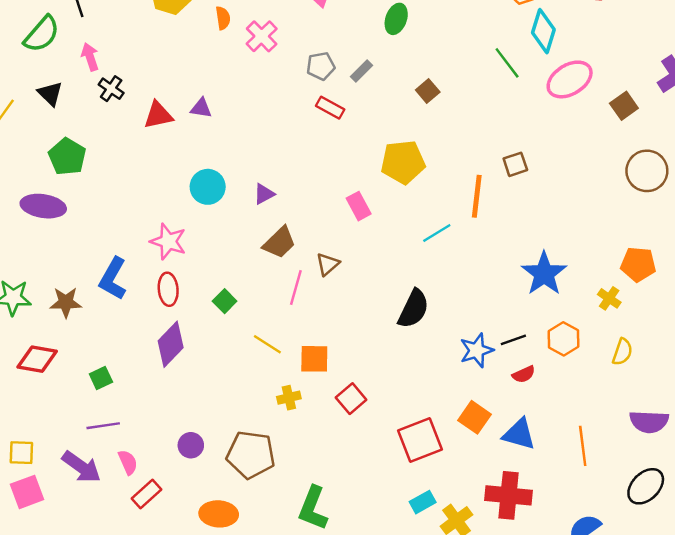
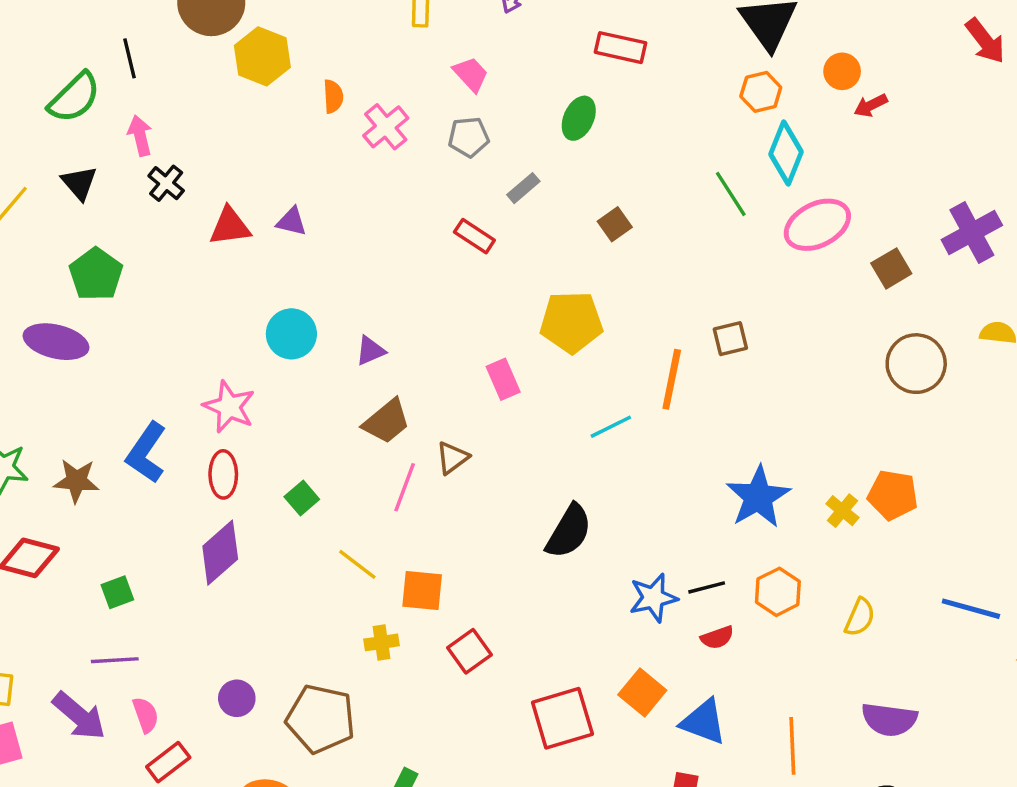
gray pentagon: (321, 66) -> (469, 137), moved
yellow cross: (609, 298) -> (842, 511), moved

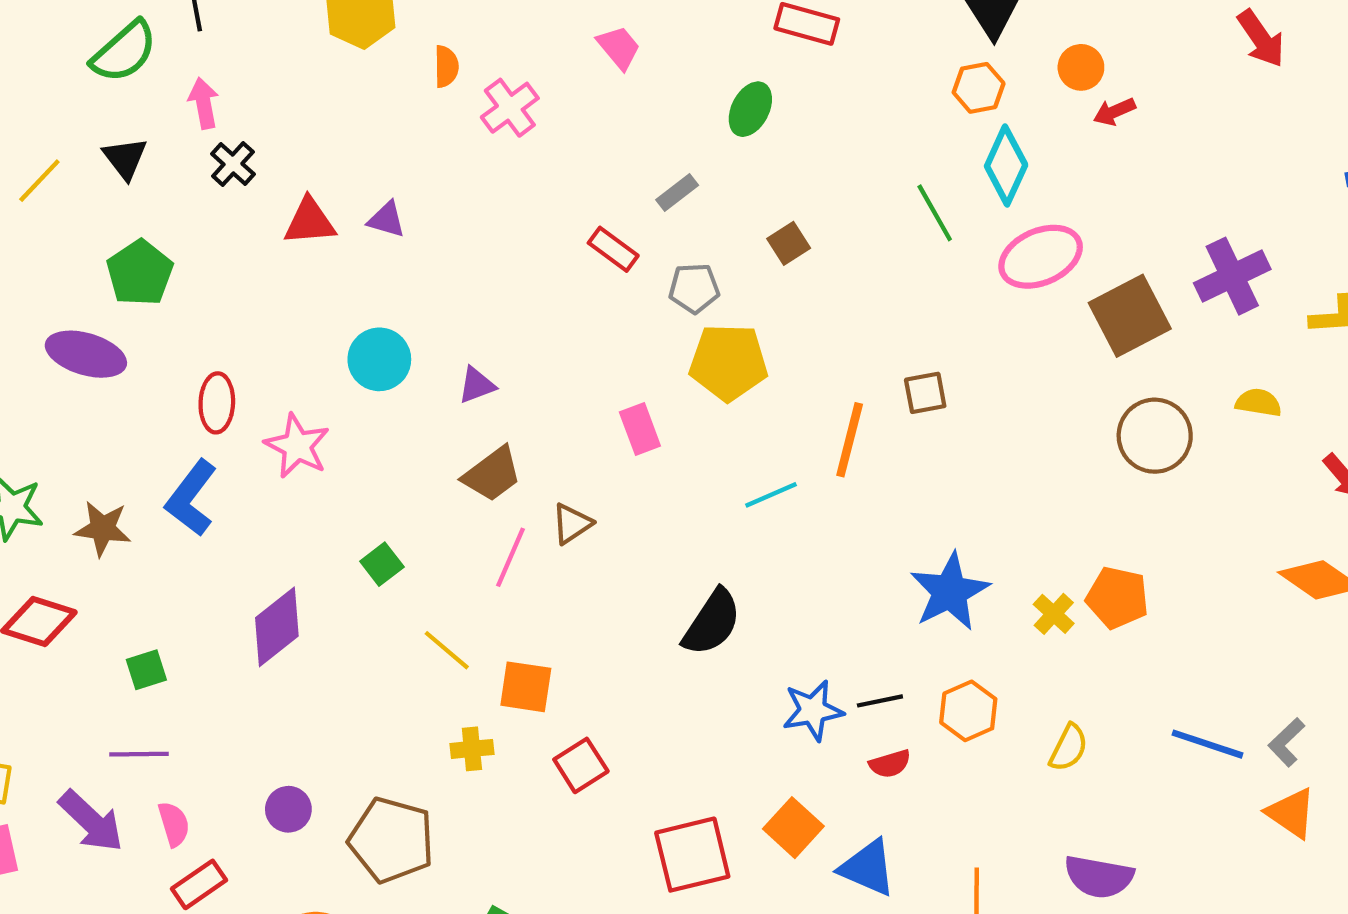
gray pentagon: (469, 137) -> (694, 288), moved
brown square: (891, 268) -> (1130, 316), size x1.6
red ellipse: (223, 474) -> (217, 403), moved

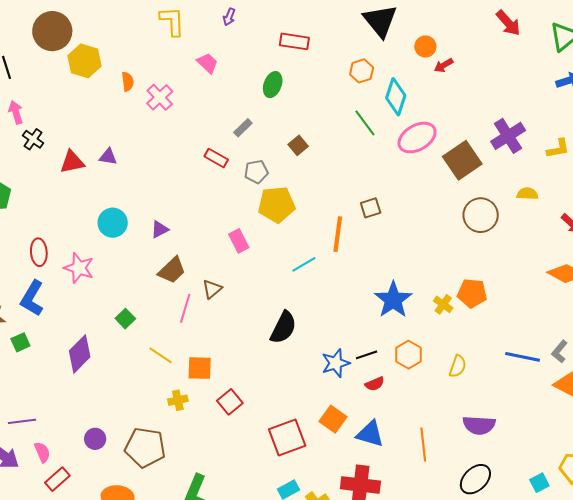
orange hexagon: (979, 88) -> (362, 71), moved
green square: (146, 670) -> (20, 342), moved

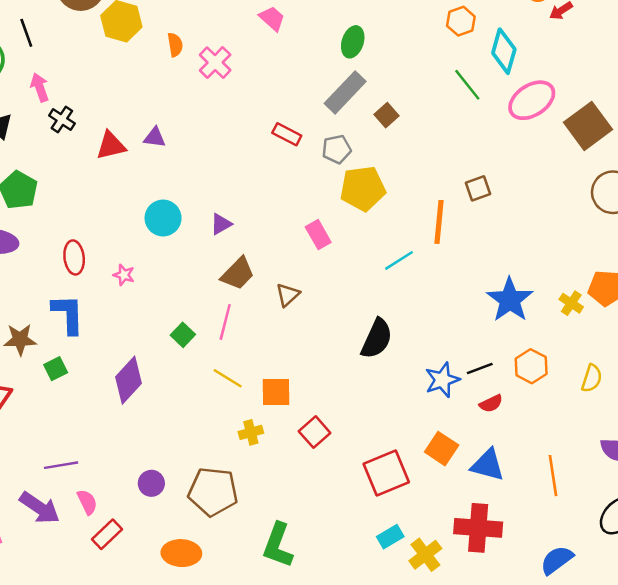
gray rectangle: (243, 128) -> (345, 92), moved, size x1.8
pink star: (79, 268) -> (124, 275), size x0.6
blue L-shape: (32, 298) -> (68, 314), turned 150
pink line: (185, 308) -> (225, 322), moved

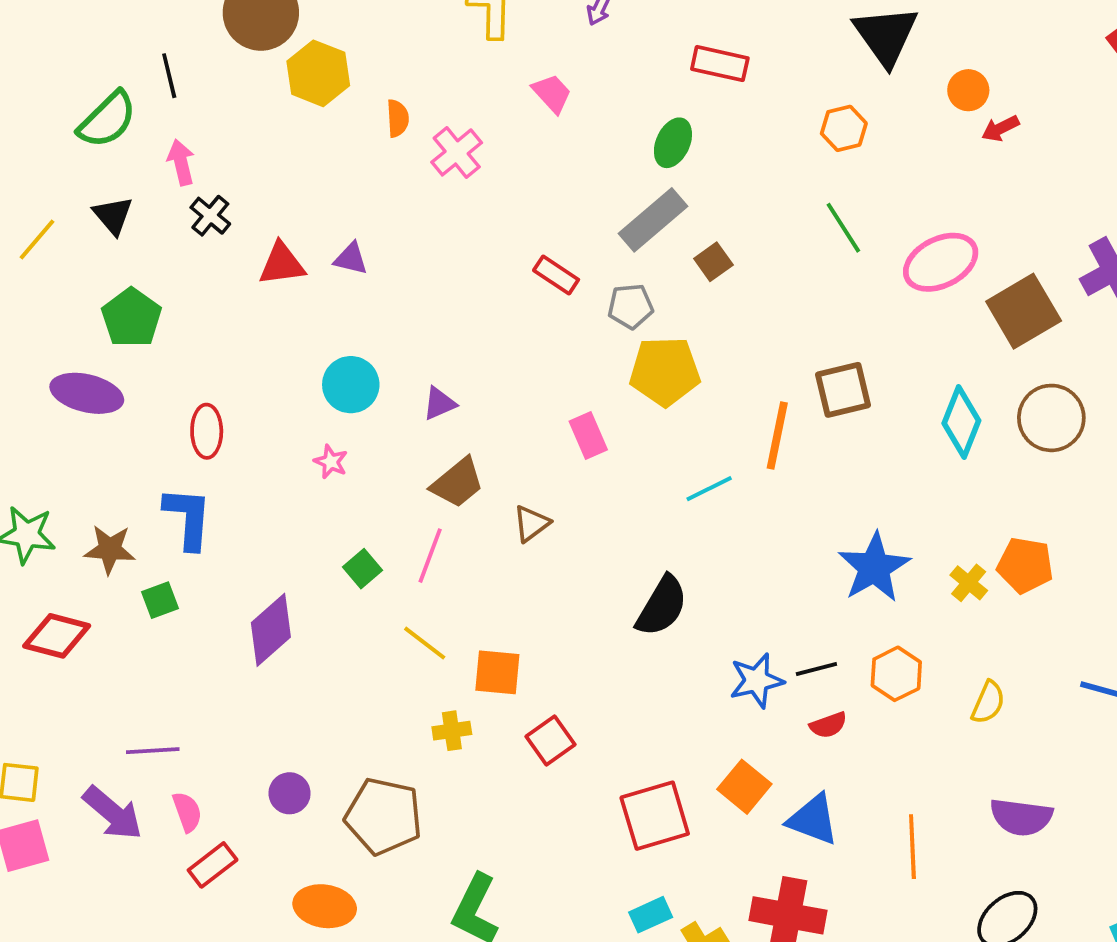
cyan diamond: (504, 51) -> (961, 422), moved
brown square: (478, 188) -> (843, 390), size x1.4
pink star: (124, 275) -> (331, 462), moved

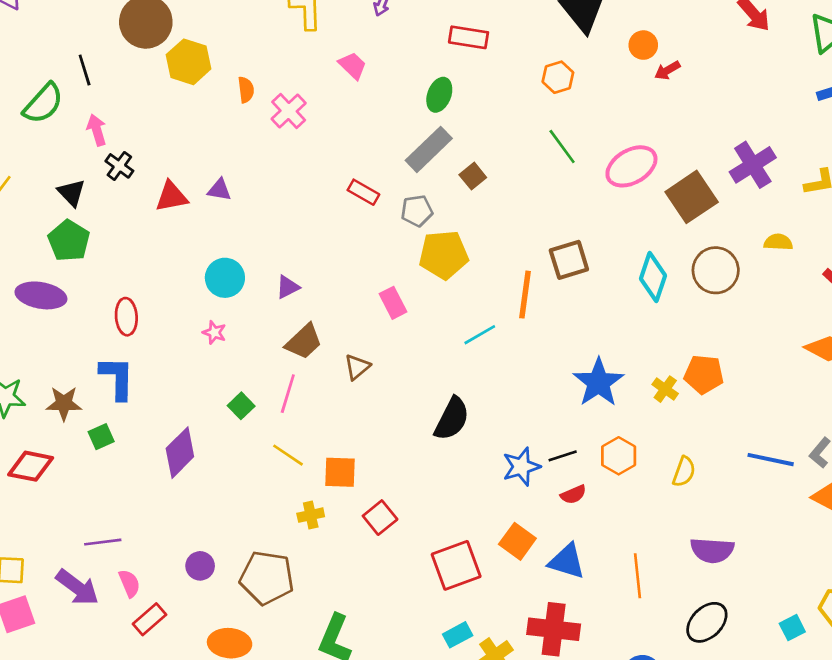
black triangle: (113, 215) -> (71, 193), moved

